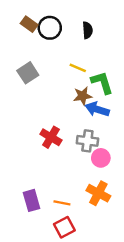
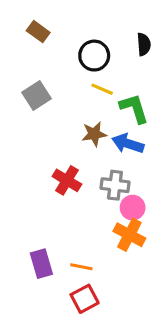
black circle: (50, 28) -> (94, 56), moved
black semicircle: (87, 30) -> (144, 44), moved
brown star: (83, 96) -> (94, 134), moved
orange cross: (98, 193) -> (129, 235), moved

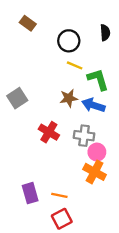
gray square: (37, 96) -> (17, 98), moved

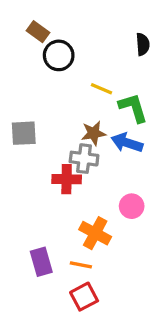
black circle: (69, 41) -> (59, 55), moved
gray square: (17, 98) -> (24, 133), turned 30
red cross: (49, 132) -> (67, 179), turned -30
gray cross: (84, 136) -> (84, 159), moved
orange cross: (95, 172) -> (95, 233), moved

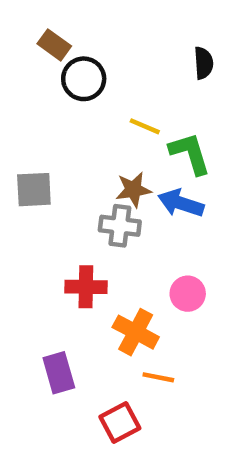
red cross: (67, 179) -> (86, 287), moved
orange line: (81, 265) -> (158, 377), moved

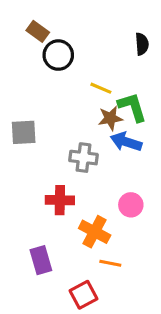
brown star: (133, 190) -> (110, 118), moved

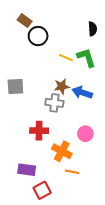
green L-shape: (132, 107) -> (86, 58), moved
brown star: (110, 118) -> (62, 86), moved
purple rectangle: (41, 260) -> (27, 170), turned -66
red square: (84, 295) -> (42, 190), moved

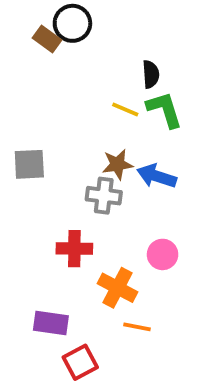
black semicircle: (93, 29) -> (151, 74), moved
black circle: (38, 36) -> (72, 23), moved

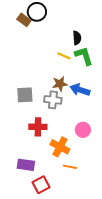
gray square: (29, 164) -> (25, 95), moved

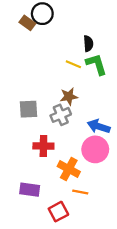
blue arrow: (80, 90) -> (99, 126), moved
gray cross: (53, 100) -> (61, 115), turned -30
pink circle: (83, 130) -> (95, 149), size x1.5
red square: (41, 185) -> (58, 212), moved

